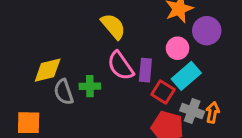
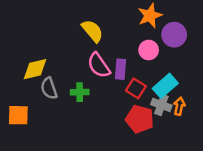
cyan rectangle: (186, 76) -> (165, 86), moved
green cross: (90, 86) -> (80, 92), moved

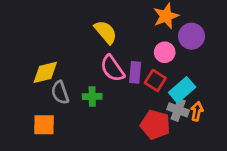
red square: (136, 88) -> (155, 80), moved
orange square: (18, 115) -> (44, 125), moved

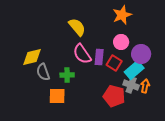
purple circle: (191, 36) -> (141, 54), moved
orange square: (44, 125) -> (57, 96), moved

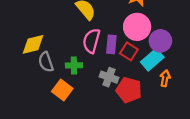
pink circle: (121, 42) -> (137, 27), size x1.5
pink semicircle: (82, 54) -> (91, 41), turned 50
gray cross: (131, 85) -> (109, 77), moved
orange square: (57, 96) -> (62, 90), turned 36

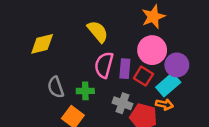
yellow diamond: (33, 44) -> (42, 44), moved
orange arrow: (165, 78) -> (164, 104), moved, turned 91

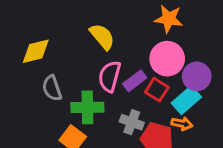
orange star: (153, 17) -> (169, 19), turned 30
purple rectangle: (125, 69) -> (135, 81), turned 48
gray semicircle: (56, 87) -> (52, 88), moved
green cross: (85, 91) -> (87, 107), size x1.5

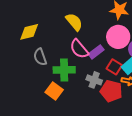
pink semicircle: (110, 76) -> (79, 49), turned -55
red square: (157, 90) -> (114, 67), moved

